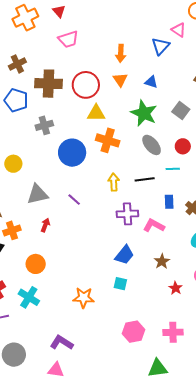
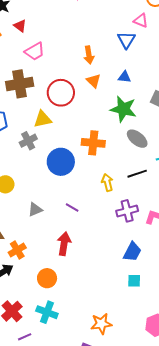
brown cross: (48, 84) -> (20, 84), moved
yellow triangle: (96, 113) -> (43, 119), moved
gray triangle: (37, 194) -> (35, 210), size x0.7
red arrow: (45, 225) -> (64, 244), moved, size x1.6
orange star: (84, 298) -> (101, 324), moved

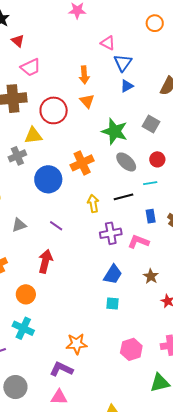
pink triangle: (141, 20) -> (108, 43), moved
blue triangle: (124, 77) -> (127, 86), moved, turned -40
orange cross: (93, 143) -> (82, 163), turned -35

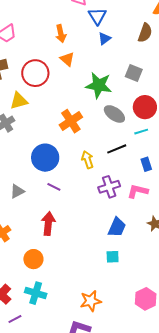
red circle: (157, 159) -> (145, 107), size x1.5
blue circle: (48, 179) -> (45, 158), moved
cyan square: (112, 303) -> (113, 257), moved

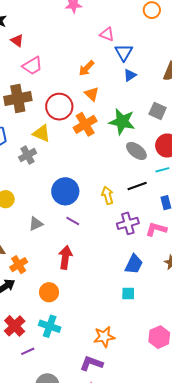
orange arrow: (61, 34) -> (86, 68), turned 54
yellow triangle: (19, 101) -> (42, 133), turned 36
orange cross: (71, 121) -> (85, 124), moved

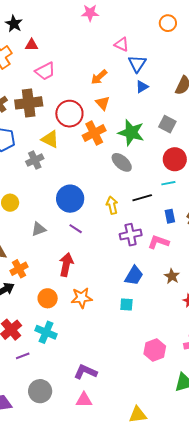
red triangle: (17, 40) -> (32, 45), turned -40
gray ellipse: (136, 151) -> (122, 162), moved
orange star: (104, 337) -> (82, 298), moved

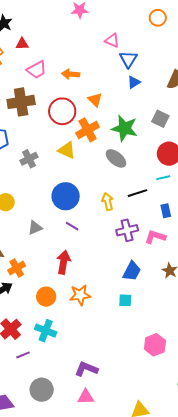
orange arrow: (99, 77) -> (71, 74), moved, turned 48
yellow triangle: (50, 139) -> (67, 150), moved

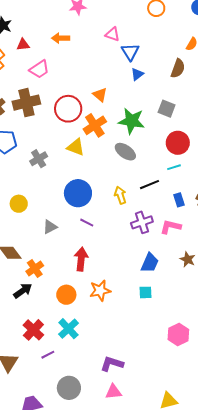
orange arrow: (71, 74) -> (61, 38), moved
cyan cross: (46, 331) -> (68, 329), turned 30

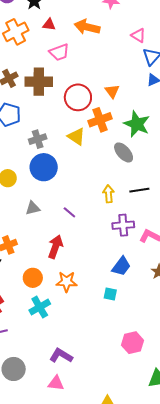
orange arrow: (61, 38) -> (87, 27), size x1.4
blue circle: (78, 193) -> (44, 167), moved
cyan cross: (68, 329) -> (40, 307), moved

